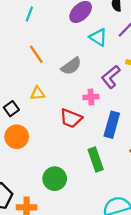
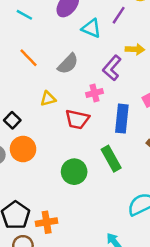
cyan line: (29, 14) -> (24, 15), moved, turned -72
yellow triangle: (38, 93) -> (48, 99), moved
green circle: (55, 179) -> (74, 172), moved

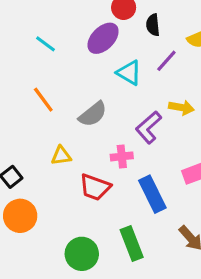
blue rectangle: (122, 119) -> (152, 194), turned -40

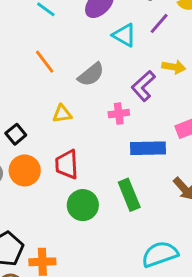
red trapezoid: (95, 187) -> (67, 164), moved, turned 68
blue rectangle: (152, 194) -> (148, 148), turned -64

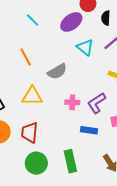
purple L-shape: (143, 86) -> (96, 103), moved
yellow triangle: (62, 114) -> (32, 96), size x1.5
blue rectangle: (148, 148) -> (89, 130), size x0.7

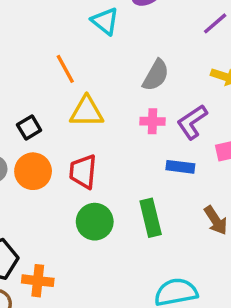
cyan triangle: (85, 47) -> (105, 21), moved
orange line: (26, 57) -> (65, 69), moved
gray semicircle: (57, 71) -> (156, 75), moved, turned -30

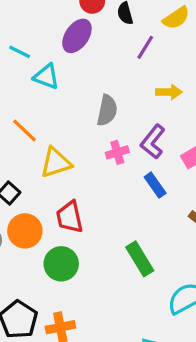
blue rectangle: (180, 167) -> (155, 185), turned 65
green rectangle: (151, 218) -> (140, 259), moved
green circle: (95, 222) -> (61, 264), moved

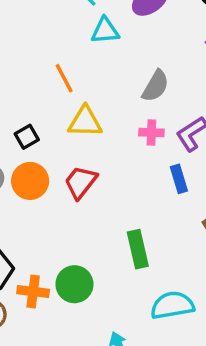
cyan triangle: (46, 77) -> (105, 31), turned -44
red trapezoid: (70, 217) -> (81, 182), turned 32
green circle: (61, 264) -> (74, 284), moved

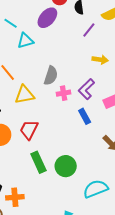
gray semicircle: (155, 86) -> (51, 76), moved
green rectangle: (138, 249) -> (38, 162), moved
green circle: (74, 284) -> (66, 166), moved

